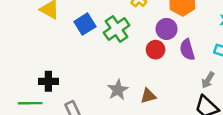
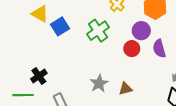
blue square: (85, 24) -> (60, 26), moved
black cross: (48, 81) -> (39, 76), turned -35

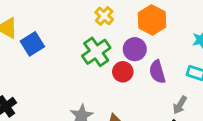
green cross: (98, 31) -> (96, 52), moved

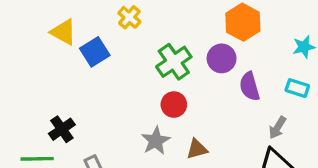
yellow cross: (104, 16) -> (129, 17), moved
red circle: (123, 72) -> (174, 105), moved

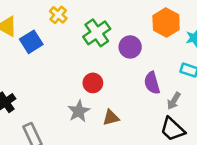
orange hexagon: (243, 22) -> (166, 23), moved
green cross: (174, 62) -> (97, 33), moved
purple semicircle: (250, 86) -> (152, 83), moved

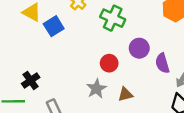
green cross: (97, 33) -> (113, 18), turned -30
purple circle: (130, 47) -> (139, 48), moved

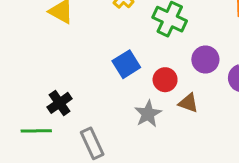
blue square: (54, 26) -> (126, 64), moved
brown triangle: (125, 94) -> (188, 103), moved, turned 35

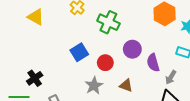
brown triangle: (188, 103) -> (126, 86), moved

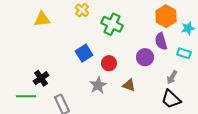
yellow triangle: (36, 17) -> (42, 19), turned -36
purple circle: (132, 49) -> (145, 57), moved
purple semicircle: (153, 63) -> (161, 41), moved

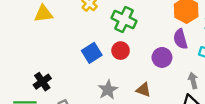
red circle: (109, 63) -> (121, 51), moved
gray arrow: (172, 77) -> (193, 81), turned 136

